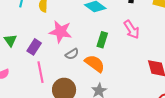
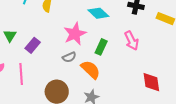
pink star: (61, 32) -> (75, 34), moved, turned 30
pink line: (40, 72) -> (21, 74), moved

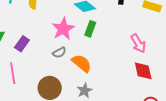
pink arrow: (132, 41) -> (138, 43), moved
green rectangle: (101, 47) -> (90, 29), moved

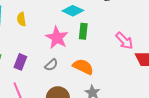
pink arrow: (138, 43) -> (124, 41), moved
gray semicircle: (59, 53) -> (51, 65), moved

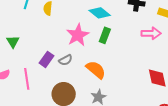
pink arrow: (124, 41) -> (151, 33), moved, turned -60
purple rectangle: (20, 62) -> (47, 59), moved

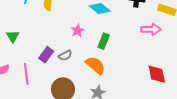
pink star: (78, 35) -> (78, 30), size x0.6
green rectangle: (105, 35) -> (104, 41), moved

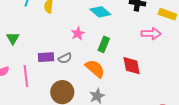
purple rectangle: (46, 55) -> (46, 57), turned 49
red diamond: (157, 74) -> (132, 66), moved

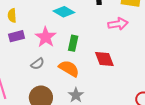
pink star: (78, 33) -> (46, 37), size x1.5
purple rectangle: (46, 57) -> (17, 36), moved

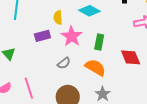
yellow semicircle: (12, 15) -> (58, 17), moved

